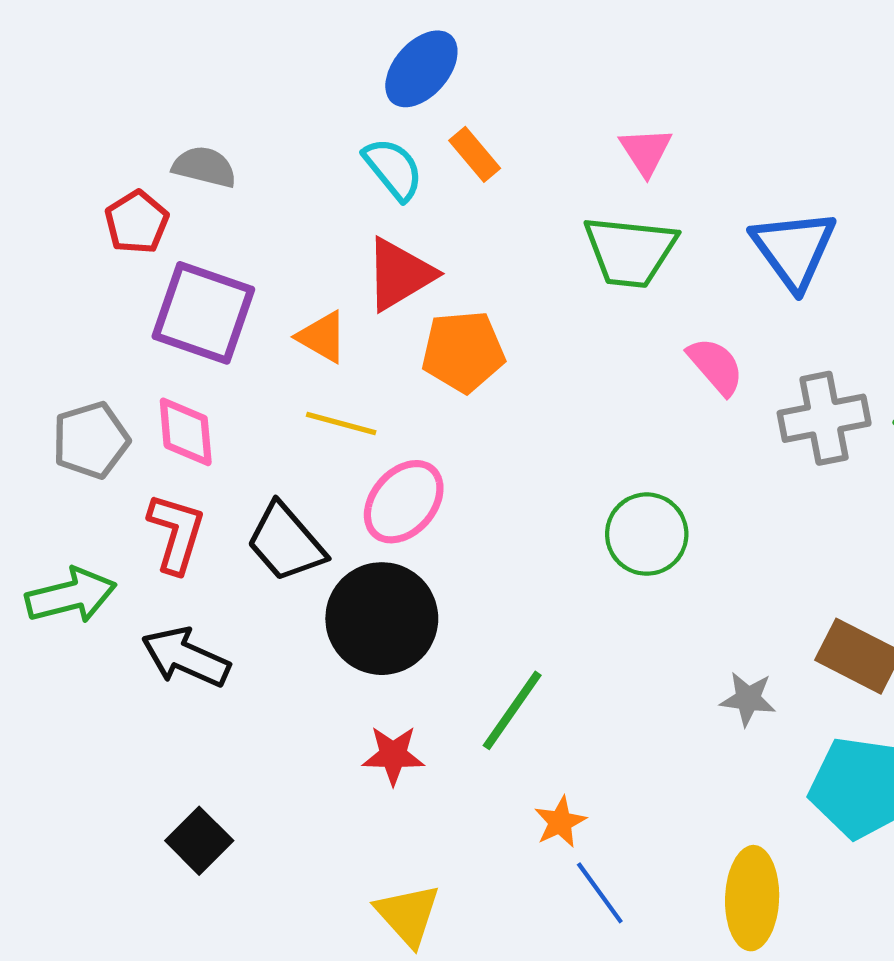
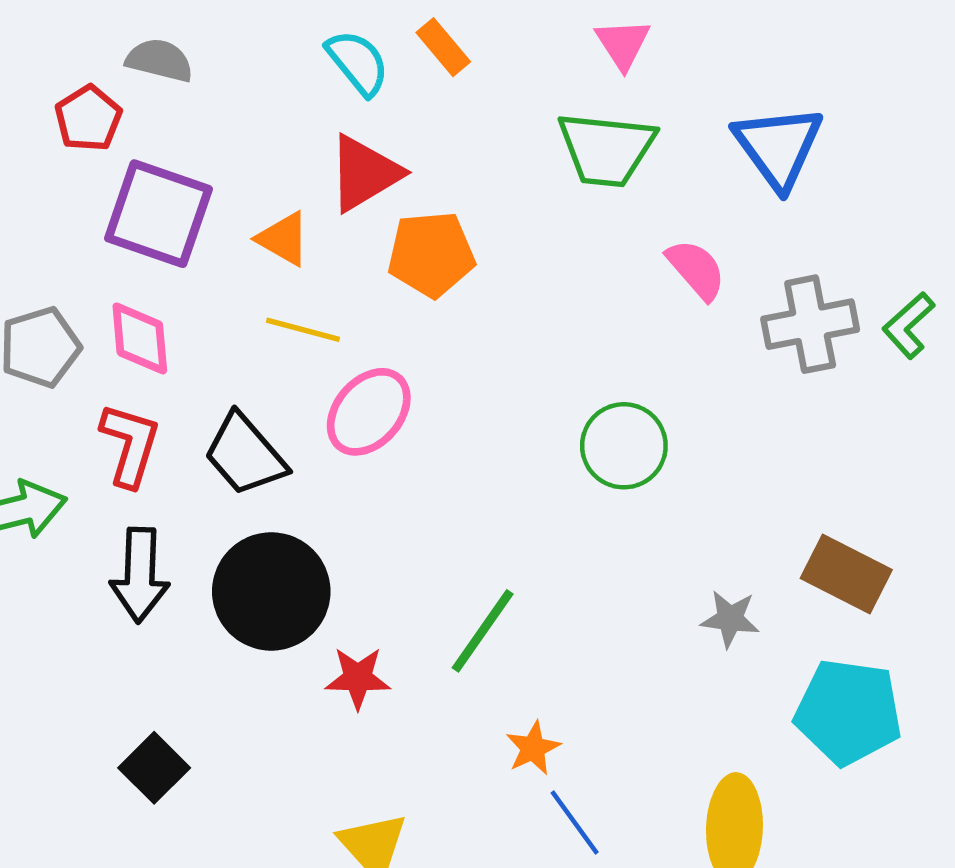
black circle: (382, 619) -> (271, 591), moved
black arrow: (186, 657) -> (140, 575), turned -112

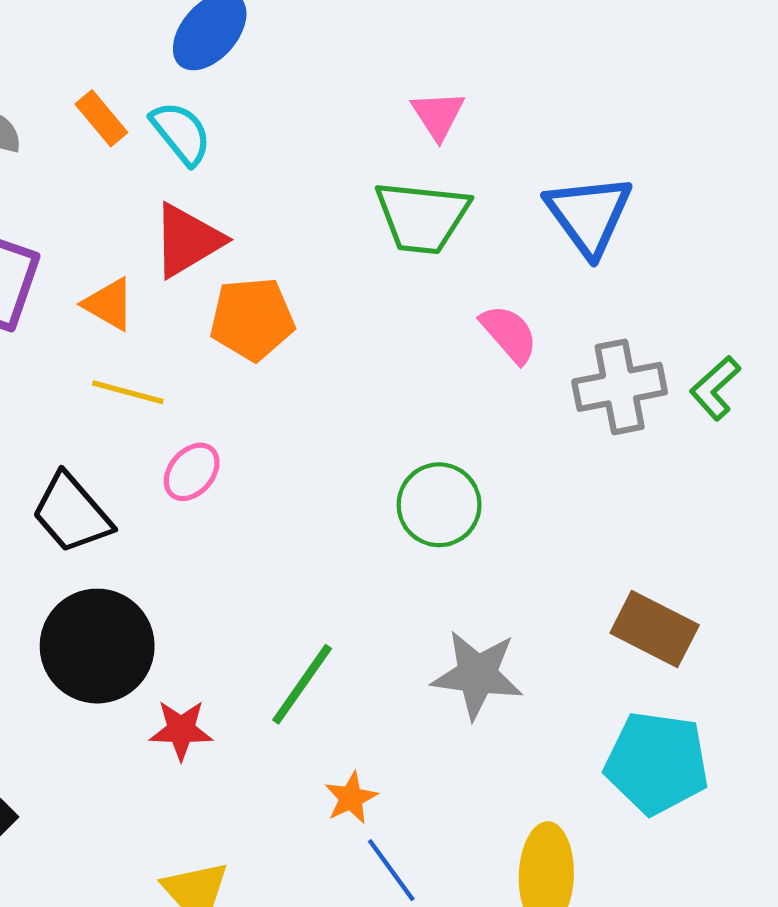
orange rectangle: (443, 47) -> (101, 118), moved
pink ellipse: (369, 412) -> (192, 472), size x0.7
gray star: (730, 619) -> (477, 675), moved, size x1.6

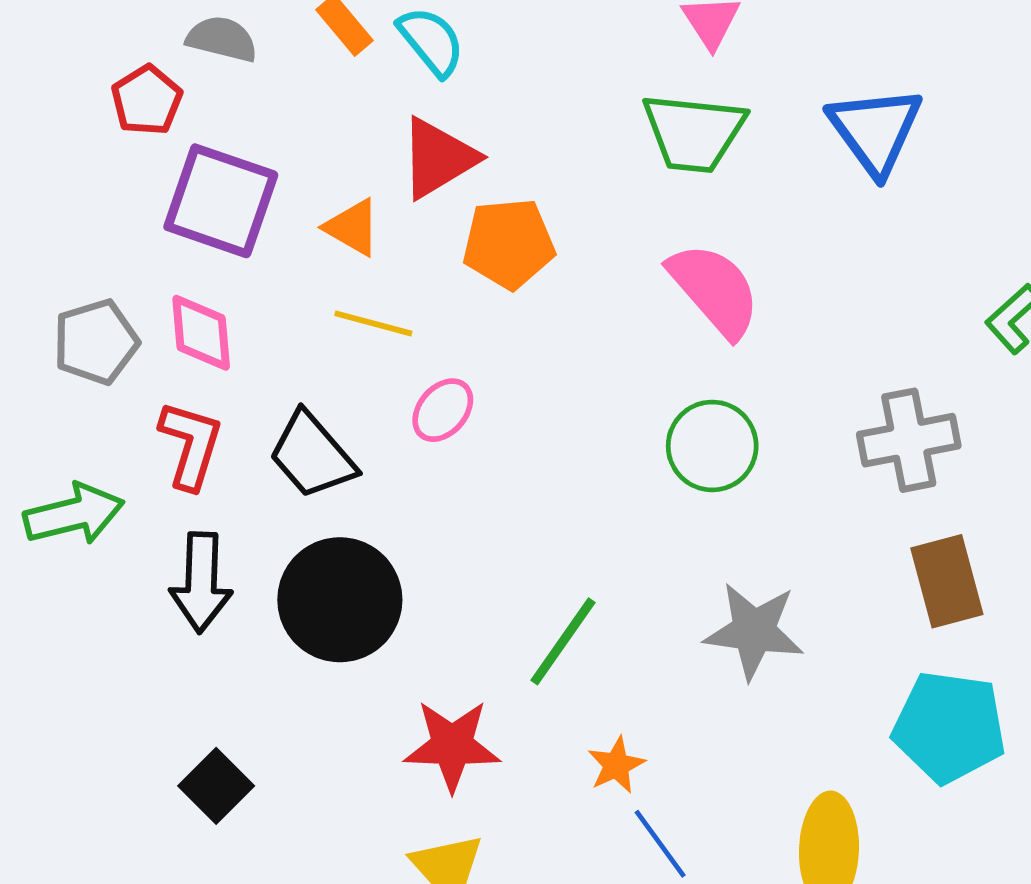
pink semicircle: (509, 334) -> (714, 290), moved, size x1.5
gray cross: (620, 387) -> (909, 440), moved
brown rectangle: (655, 629) -> (947, 581), turned 48
red star: (181, 730) -> (452, 745), moved, size x1.4

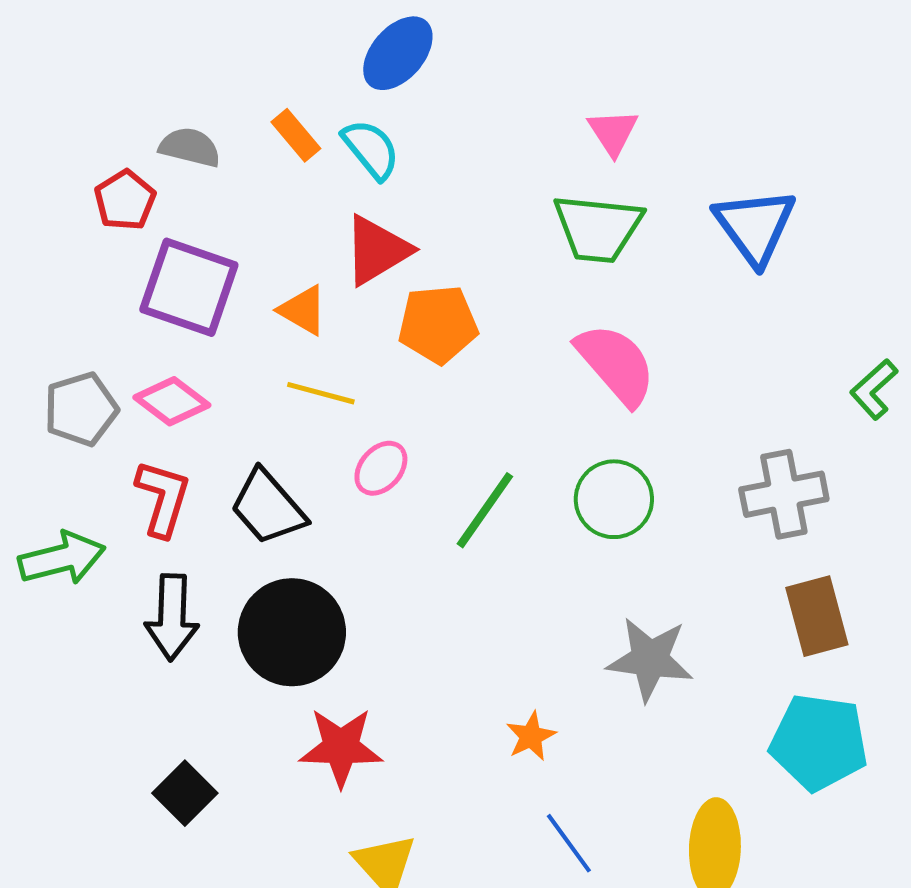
pink diamond: (201, 333) -> (172, 401), turned -48
green line: (563, 641) -> (485, 510), moved
red star: (452, 745) -> (341, 747), moved
orange star: (616, 765) -> (531, 736), moved

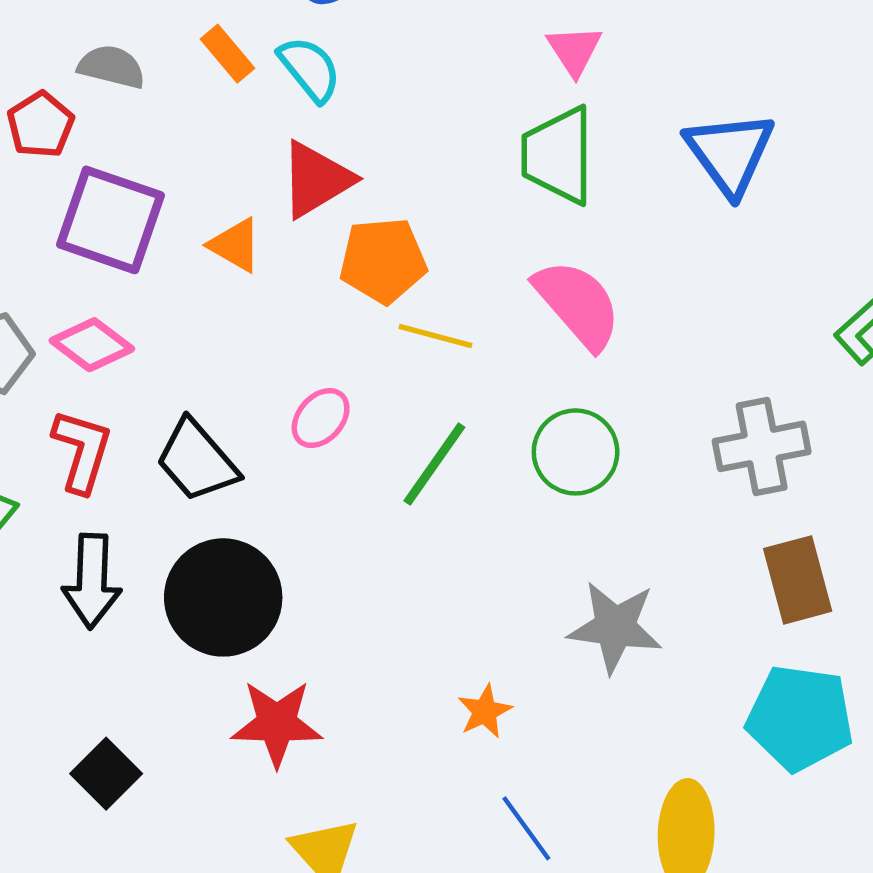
green trapezoid: (598, 228) -> (558, 155), turned 84
yellow line: (321, 393) -> (435, 336), moved

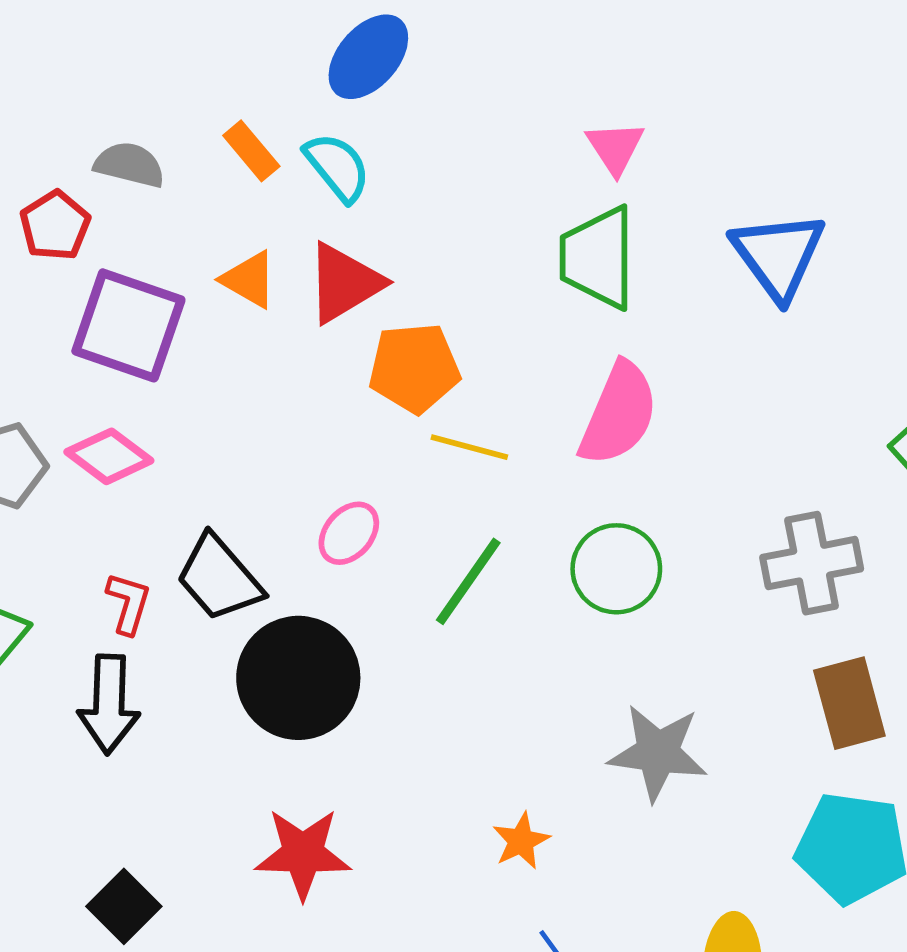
orange triangle: (235, 245) -> (249, 280), moved
pink semicircle: (578, 304) -> (619, 414), turned 64
red L-shape: (82, 451) -> (128, 603), moved, size x0.7
black circle: (223, 597) -> (298, 678), moved

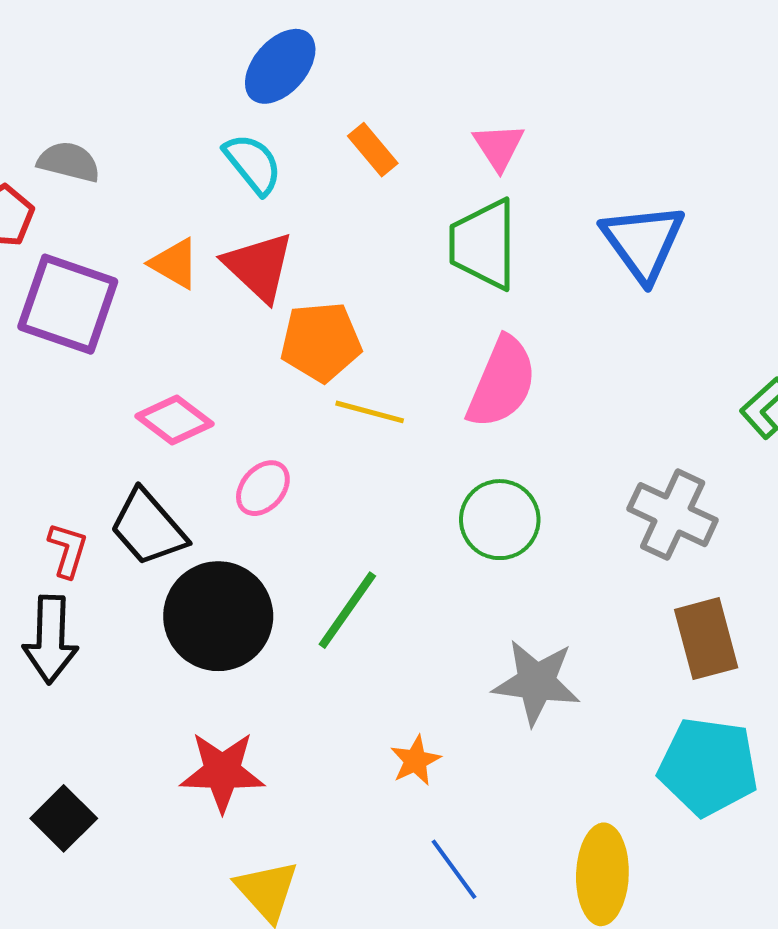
orange rectangle: (251, 151) -> (373, 150), moved
red triangle: (344, 283) -> (259, 267), turned -46
pink diamond: (109, 456) -> (174, 420), moved
gray cross: (812, 563) -> (673, 515), turned 36
green line: (468, 581) -> (347, 610), moved

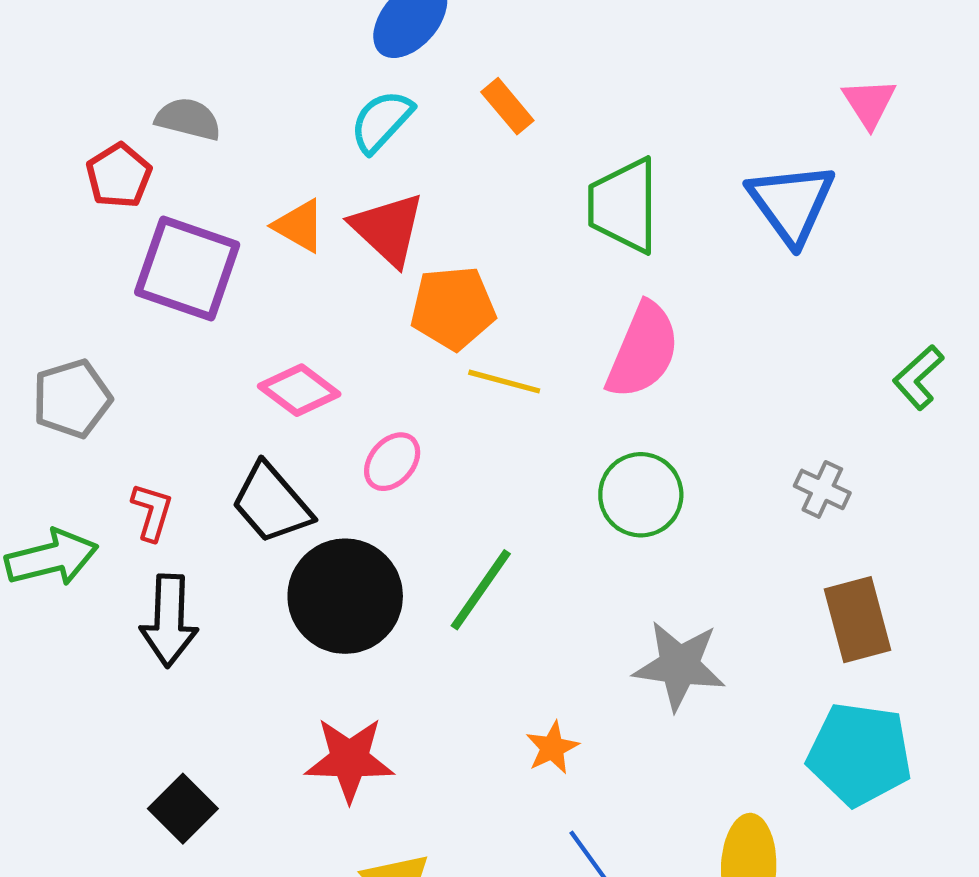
pink triangle: (499, 147) -> (869, 103), moved
cyan semicircle: (253, 164) -> (381, 121), turned -98
gray cross: (673, 515) -> (822, 489), size x0.6
red L-shape: (68, 550) -> (152, 512), moved

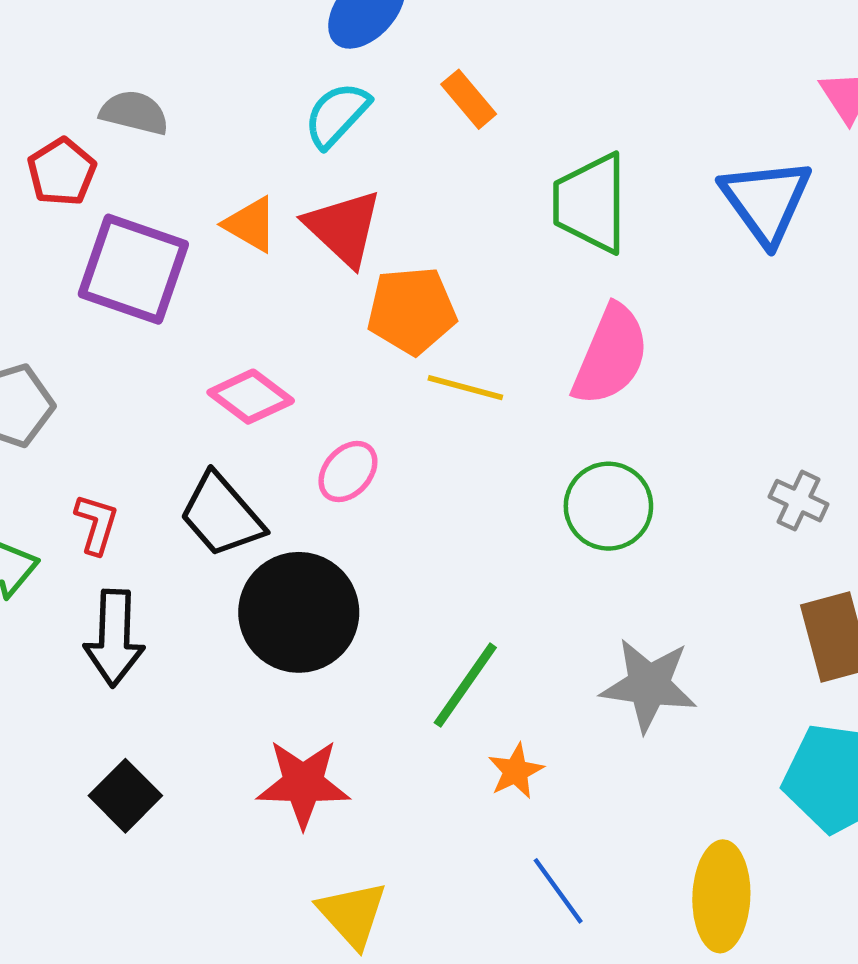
green line: (481, 590) -> (465, 685), moved
black square: (183, 809) -> (125, 796), moved

